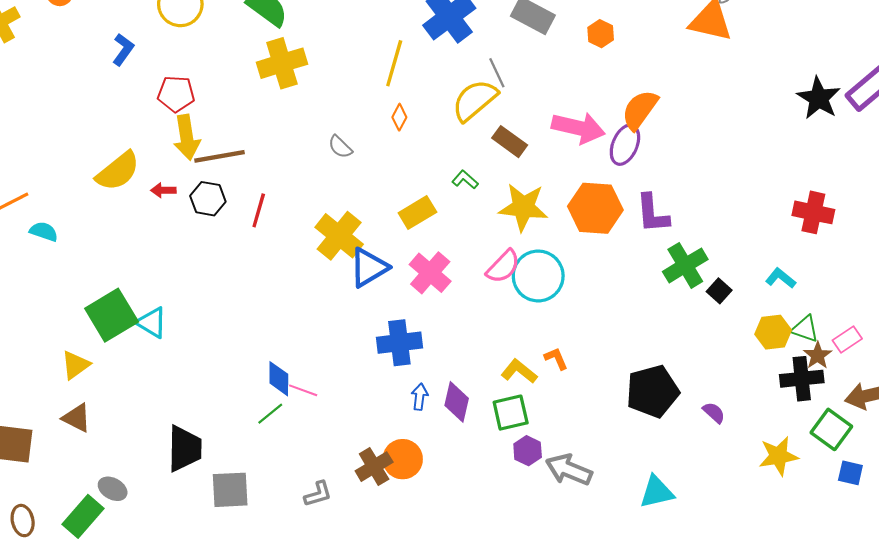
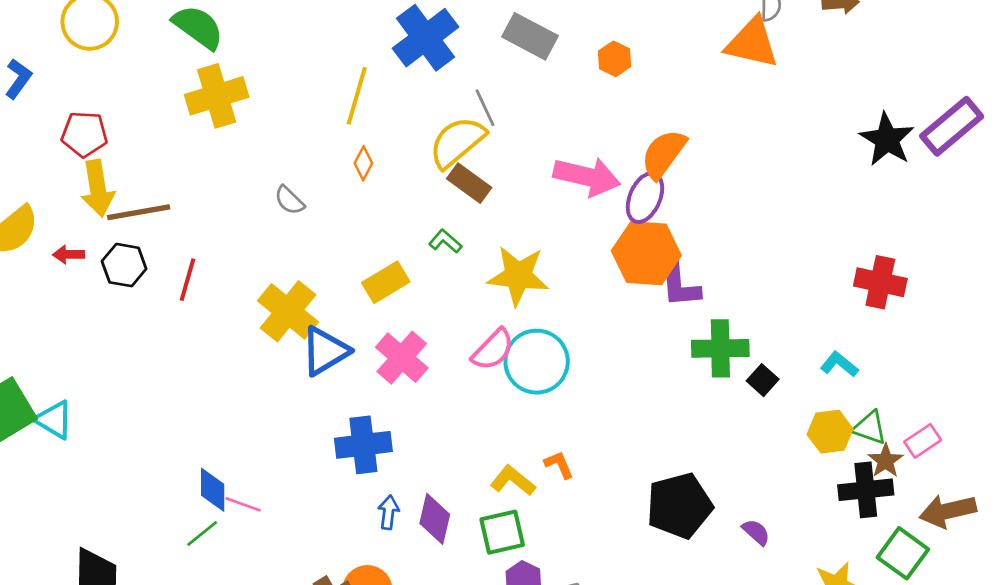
brown rectangle: (510, 142) -> (469, 183), moved
orange hexagon: (595, 208) -> (646, 253), moved
green cross: (685, 265) -> (720, 348), turned 30

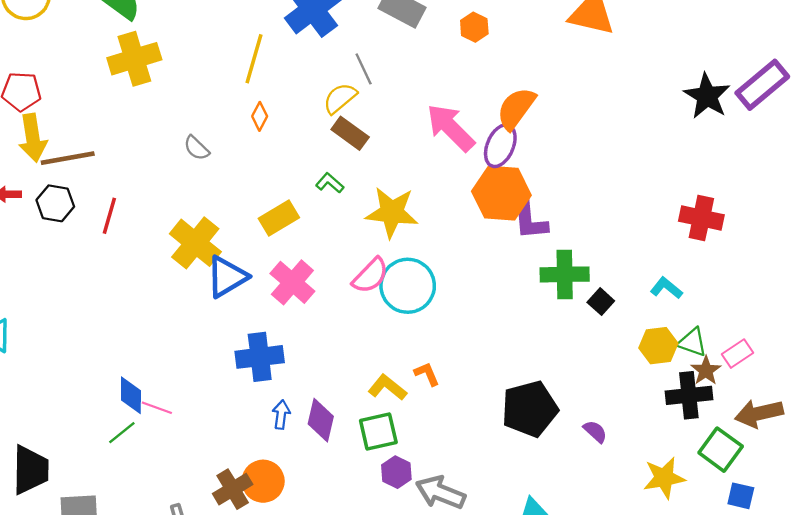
yellow semicircle: (457, 142) -> (340, 98), size x0.7
pink arrow: (587, 176) -> (451, 128), turned -148

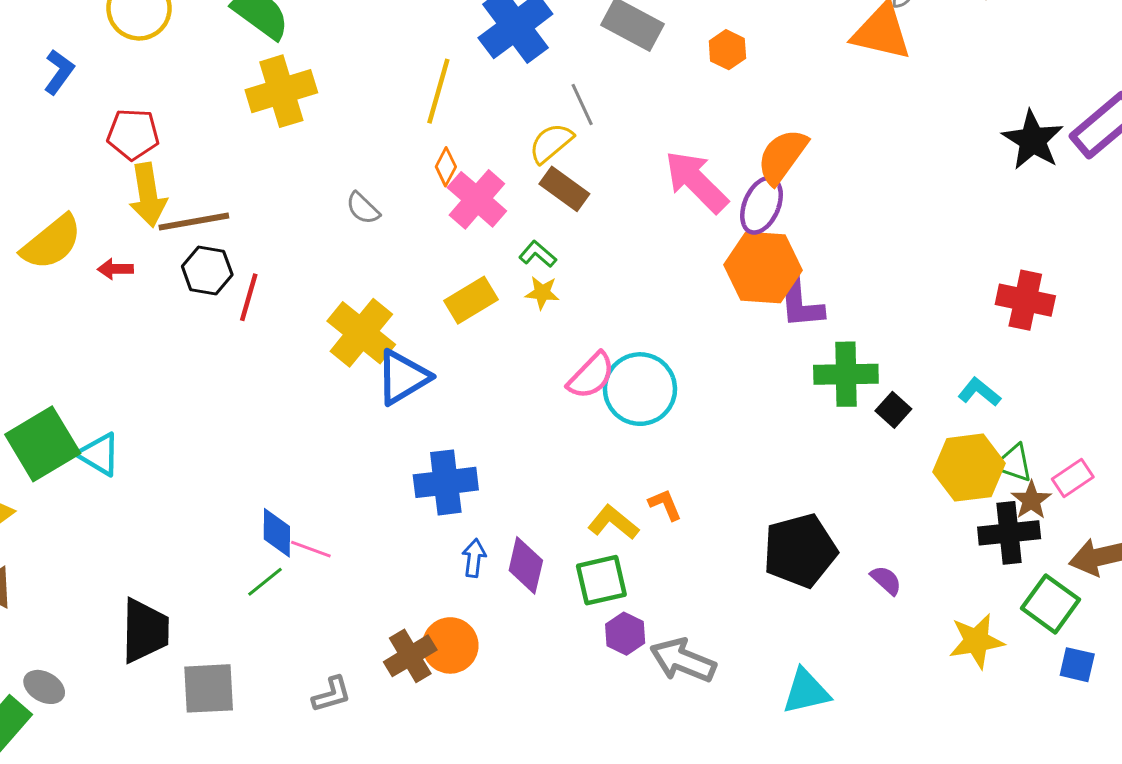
black hexagon: (55, 203) -> (207, 270), moved
yellow star: (392, 212) -> (542, 293), moved, size x0.5
pink cross: (292, 282) -> (477, 199), moved
yellow hexagon: (658, 346) -> (969, 468), size x1.4

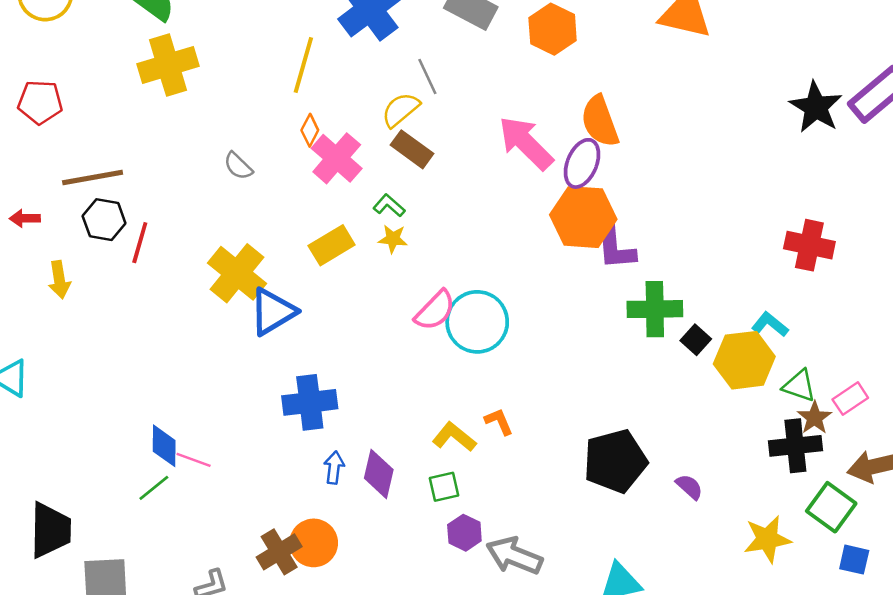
orange hexagon: (727, 50) -> (553, 29), size x1.5
orange semicircle: (782, 156) -> (600, 121), turned -56
yellow arrow: (148, 195) -> (59, 280), moved, size x0.7
yellow hexagon: (969, 468) -> (744, 360), moved
green square: (601, 580) -> (444, 487), size x0.7

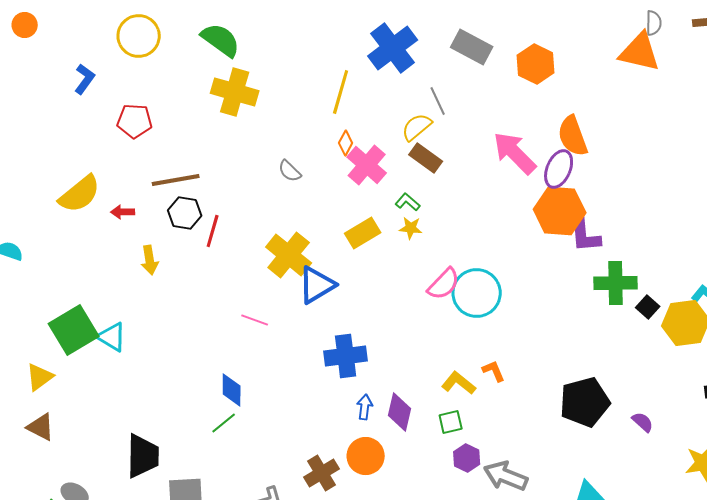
yellow cross: (168, 65) -> (235, 92), turned 33
pink line: (194, 460) -> (255, 320), moved
orange circle: (314, 543) -> (366, 456), moved

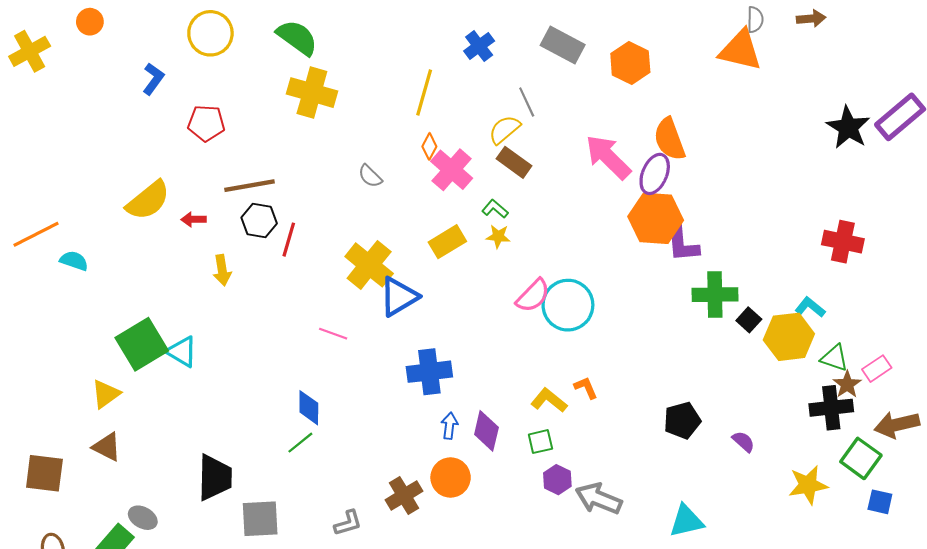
blue cross: (393, 48) -> (479, 46), size x0.6
black pentagon: (585, 402) -> (682, 420), size x0.7

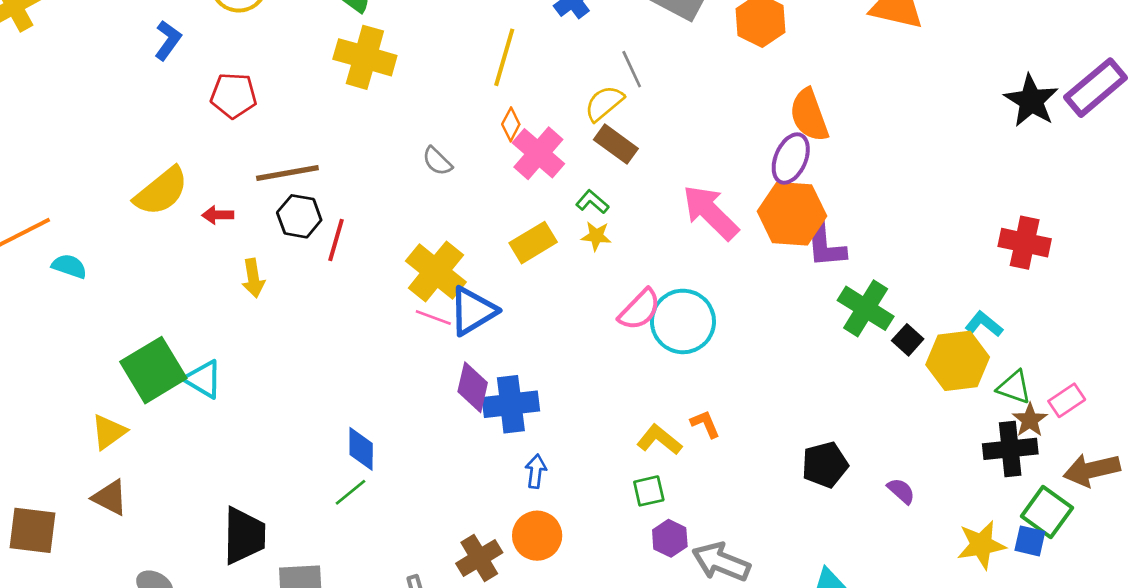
pink arrow: (608, 157) -> (711, 212), moved
green cross: (715, 295) -> (866, 308), turned 33
pink line: (333, 334) -> (433, 318), moved
purple diamond: (486, 431) -> (473, 387), moved
blue square: (880, 502) -> (1030, 541), moved

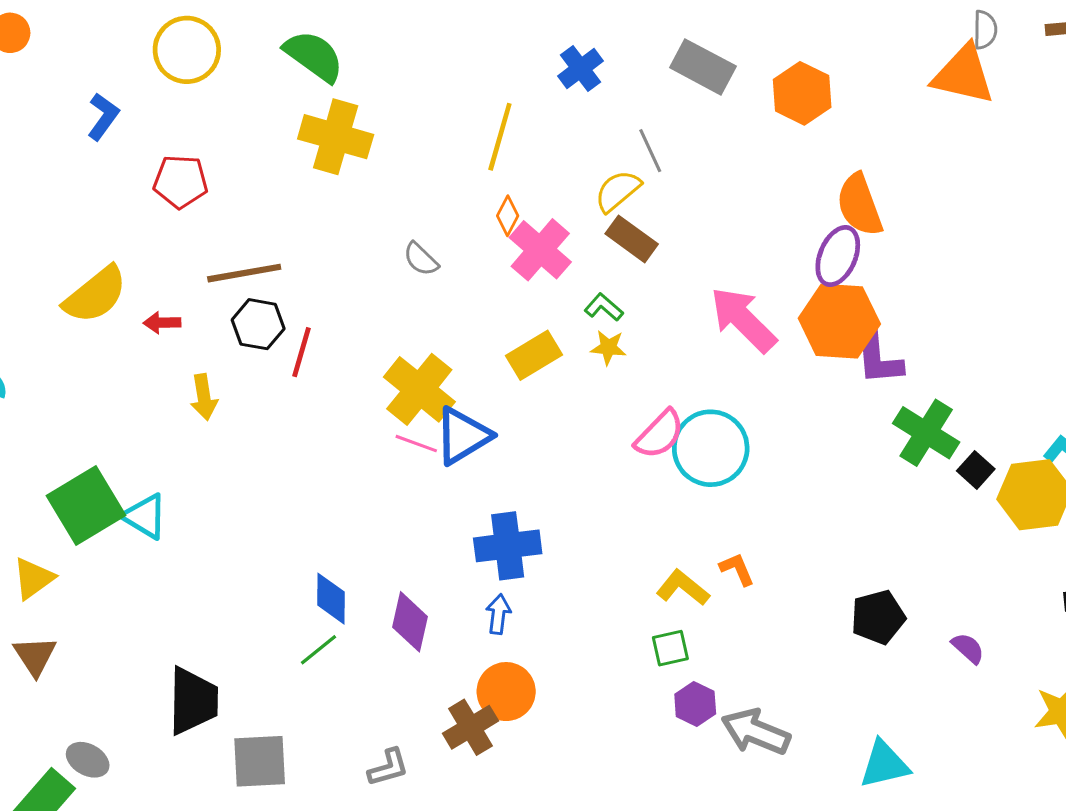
purple diamond: (473, 387) -> (410, 622), moved
blue arrow: (536, 471) -> (498, 614), moved
brown triangle: (110, 498) -> (35, 656), turned 30
orange circle: (537, 536) -> (506, 692), moved

